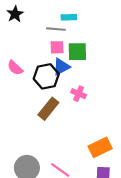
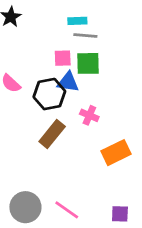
gray line: (56, 29) -> (85, 35), moved
blue triangle: (61, 67) -> (68, 82), turned 36
orange rectangle: (100, 147) -> (116, 153), moved

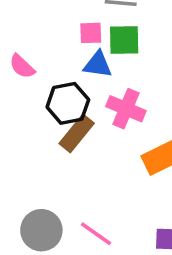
black hexagon: (49, 94) -> (68, 103), moved
pink cross: (89, 115) -> (126, 109), size x1.5

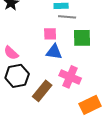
green square: (124, 40) -> (82, 38), moved
black hexagon: (68, 103) -> (17, 76), moved

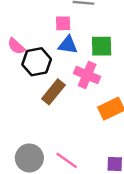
green square: (82, 38) -> (102, 46), moved
black hexagon: (17, 76) -> (37, 62), moved

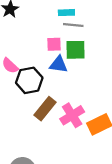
green square: (102, 46) -> (76, 50), moved
pink cross: (87, 75) -> (72, 115), moved, turned 35

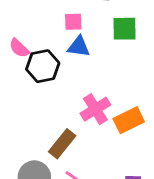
green square: (76, 50) -> (125, 29), moved
brown rectangle: (45, 109) -> (62, 144), moved

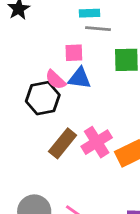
pink semicircle: (19, 48) -> (55, 80), moved
brown rectangle: (62, 144) -> (63, 143), moved

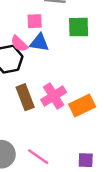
brown rectangle: (63, 143) -> (25, 97), turned -60

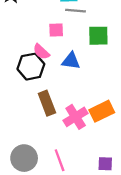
blue triangle: (39, 43) -> (71, 61), moved
pink cross: (54, 96) -> (76, 117), moved
pink line: (38, 157) -> (60, 160), turned 35

